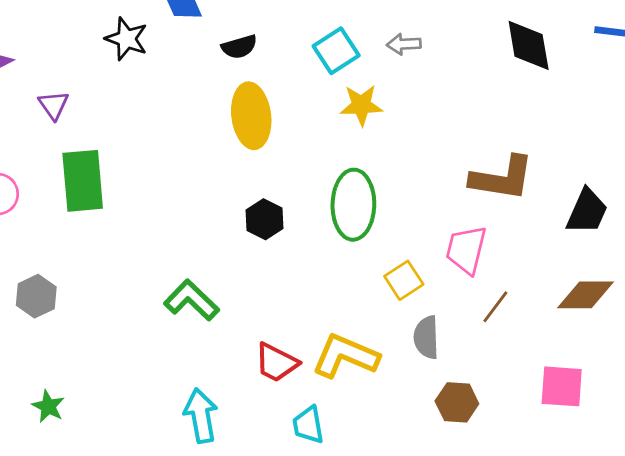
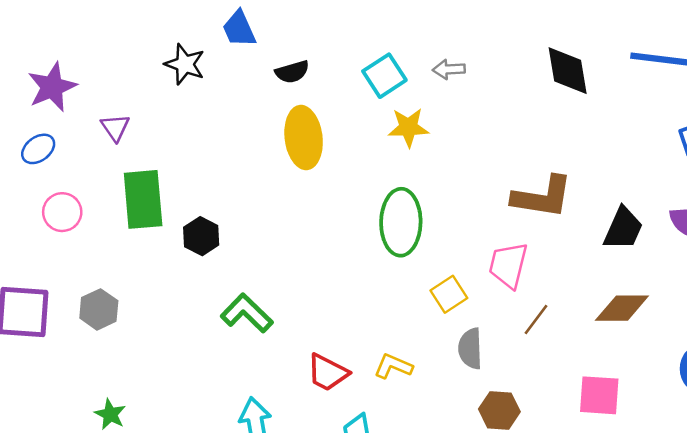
black hexagon: (264, 219) -> (201, 236), moved
yellow L-shape: (345, 356) -> (393, 366), size x0.6

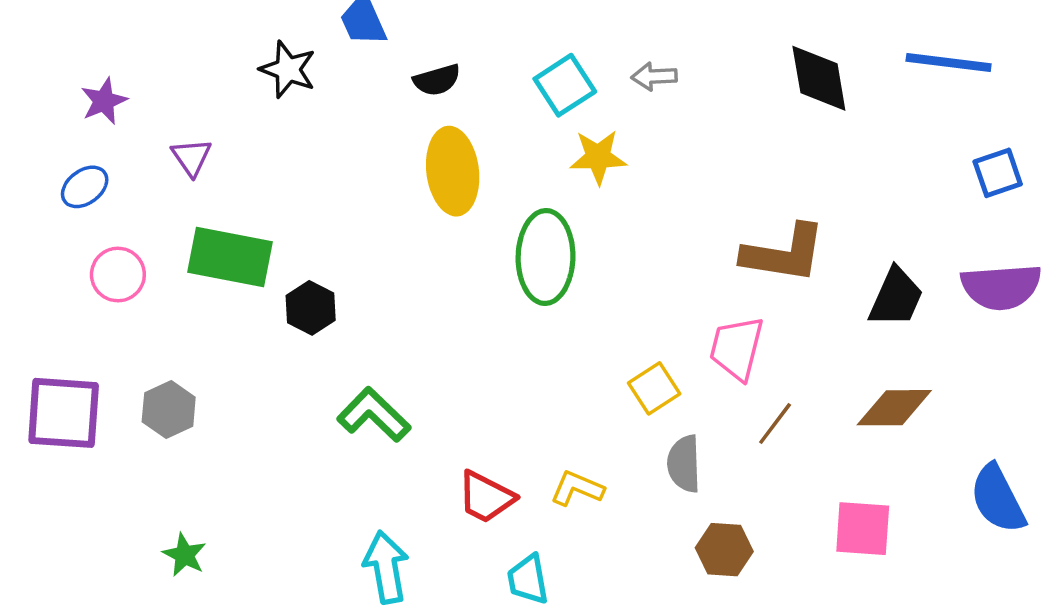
purple star: (52, 87) -> (104, 101), size x0.7
green rectangle: (143, 199) -> (230, 257), turned -74
green ellipse: (401, 222) -> (546, 257), moved

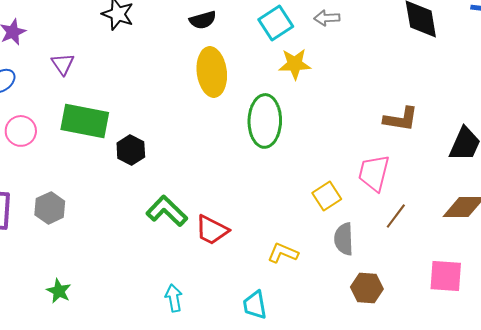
brown L-shape: (784, 253) -> (401, 119), size x0.7
red trapezoid: (486, 497) -> (212, 230), moved
cyan arrow: (386, 567) -> (174, 298), size x0.7

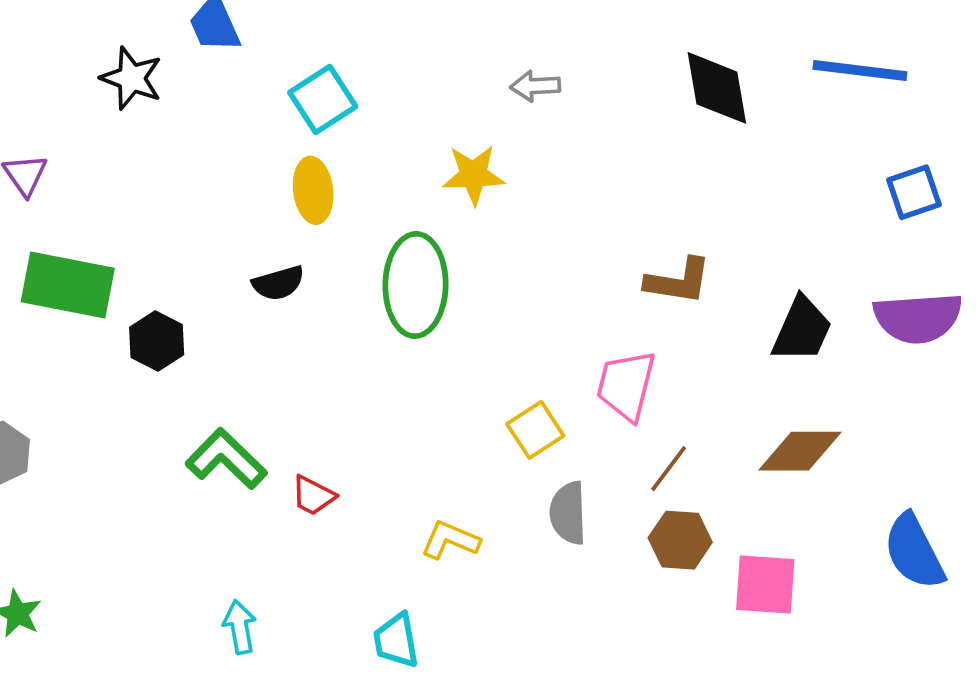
black semicircle: (203, 20) -> (278, 283), moved
cyan square: (276, 23) -> (323, 100), moved
yellow ellipse: (212, 72) -> (313, 190), size x0.7
red trapezoid: (212, 230) -> (313, 496), size x0.7
brown hexagon: (367, 288) -> (680, 540), moved

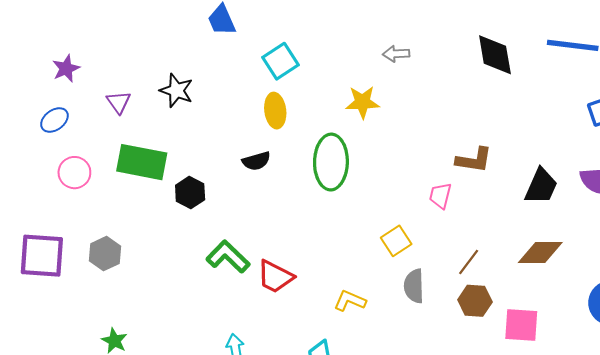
black star: (132, 78) -> (176, 91), moved
pink trapezoid: (626, 385) -> (440, 196), moved, size x0.7
red trapezoid: (313, 496) -> (275, 277), size x1.5

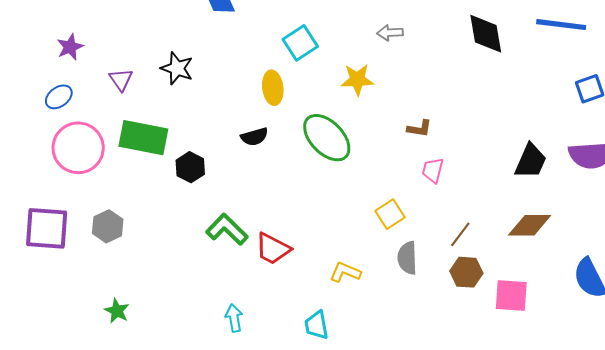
cyan square: (281, 61) -> (300, 43), moved
brown L-shape: (474, 160) -> (420, 128), moved, size x0.7
green ellipse: (331, 162) -> (327, 138), turned -45
pink circle: (74, 173) -> (78, 148), size x1.6

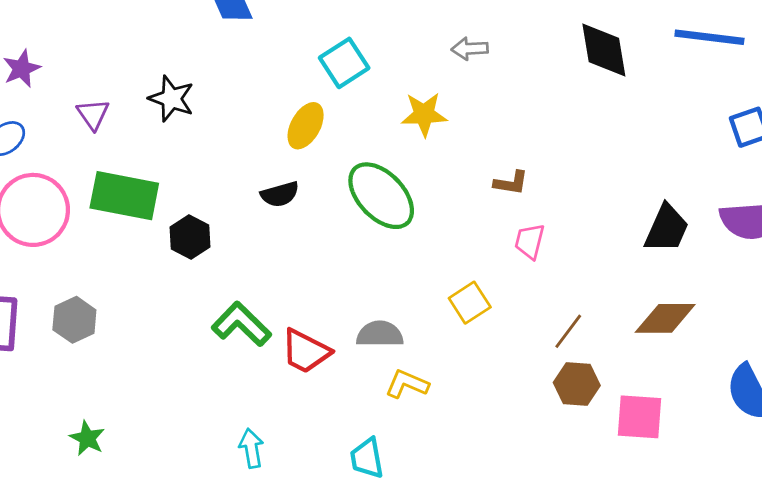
yellow ellipse: (273, 88) -> (306, 126), turned 36
gray semicircle: (407, 258) -> (380, 334), moved, turned 92

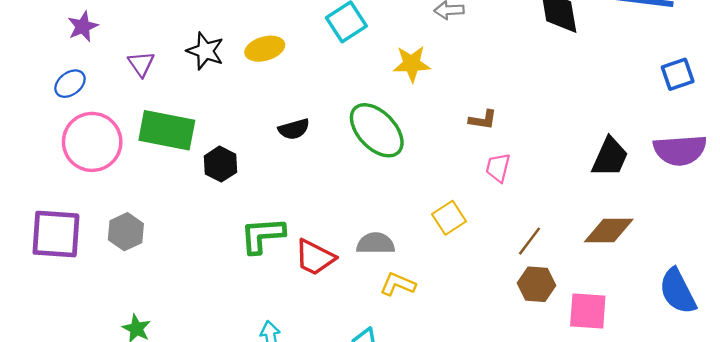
yellow ellipse: (306, 126) -> (265, 49), moved, turned 45
green L-shape: (241, 324) -> (262, 235), turned -48

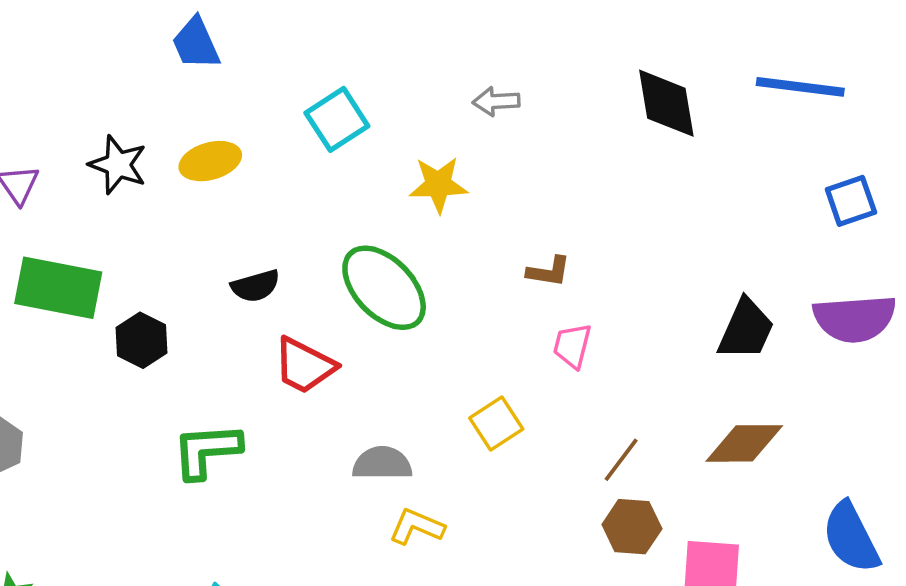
red trapezoid: (315, 257) -> (304, 366), moved

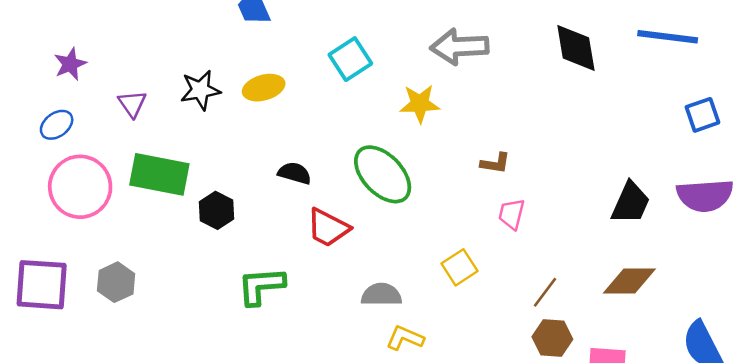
gray arrow: (496, 101) -> (459, 47), size x1.8
black star: (118, 165) -> (200, 90), turned -30
black semicircle: (256, 286) -> (295, 173), turned -148

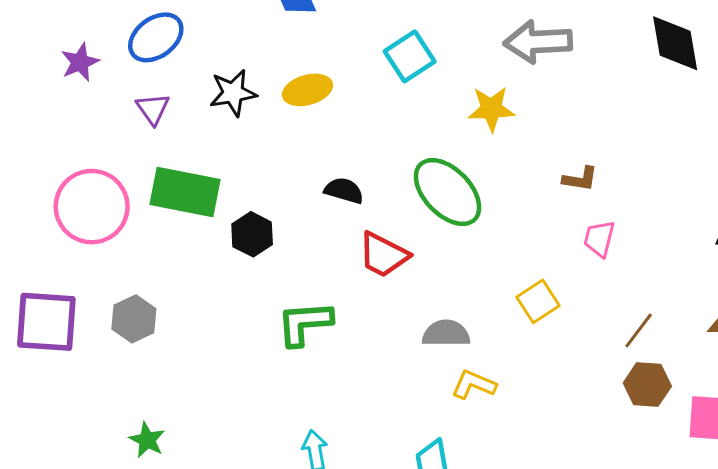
blue ellipse: (57, 125) -> (156, 37), moved, size x1.4

